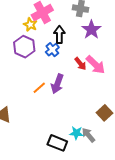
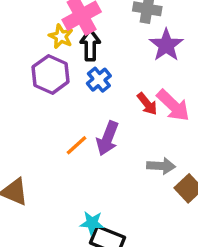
black arrow: (59, 35) -> (90, 45), moved
cyan star: (76, 133) -> (92, 223), moved
gray arrow: (88, 135) -> (161, 166), moved, turned 133

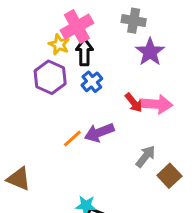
pink arrow: (173, 106) -> (156, 104), turned -40
purple arrow: (108, 138) -> (99, 133), turned 48
gray arrow: (161, 166) -> (146, 156), turned -55

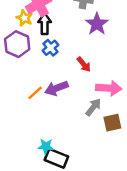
pink arrow: (156, 104) -> (109, 88), moved
brown square: (169, 176) -> (112, 123), turned 30

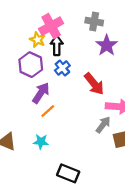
red arrow: (84, 64) -> (94, 84), size x1.5
purple arrow: (56, 88) -> (41, 93), moved, turned 145
cyan star: (46, 146) -> (41, 142), moved

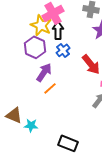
yellow star: (37, 40) -> (41, 25), size x1.5
cyan star: (41, 142) -> (31, 125), moved

